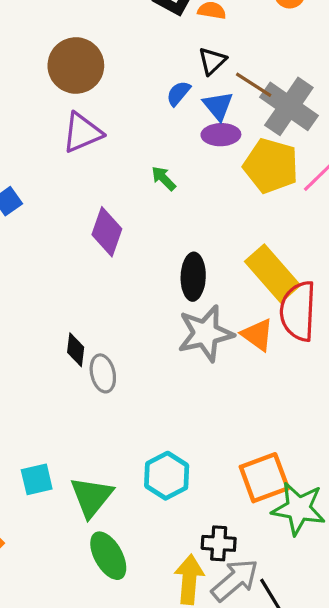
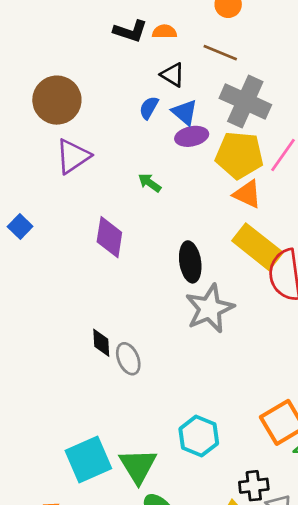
black triangle: (212, 61) -> (173, 75), turned -35
brown line: (254, 85) -> (220, 53), moved
orange triangle: (257, 335) -> (247, 194), moved
cyan square: (37, 479) -> (88, 460), size x1.6

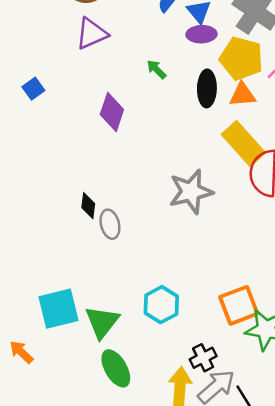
orange triangle: (247, 194) -> (242, 95), turned -40
black ellipse: (190, 262) -> (207, 88), moved
black cross: (254, 486) -> (203, 358), turned -30

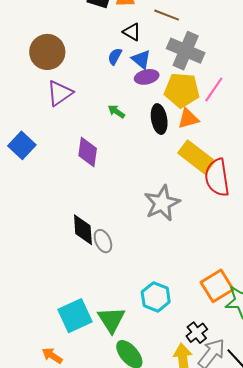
blue square: (33, 89) -> (22, 145), size x1.5
black diamond: (88, 206) -> (83, 230), size x1.5

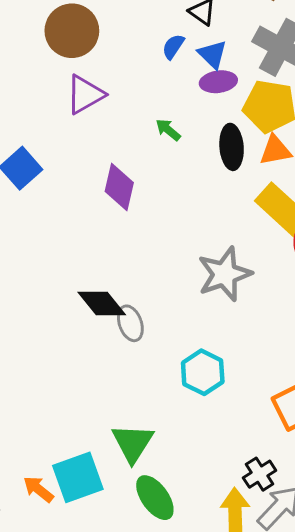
black diamond: (83, 230) -> (102, 303), turned -40
cyan hexagon: (156, 297) -> (203, 372), moved
cyan square: (75, 316) -> (78, 477), moved

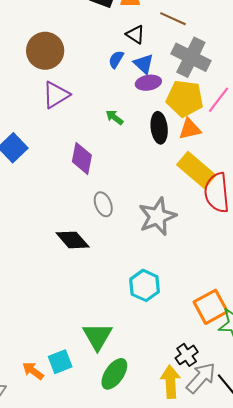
gray ellipse: (130, 323) -> (103, 204), moved
cyan square: (78, 477) -> (60, 362), size x0.7
green ellipse: (155, 498) -> (114, 374), turned 72

